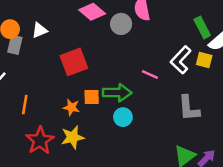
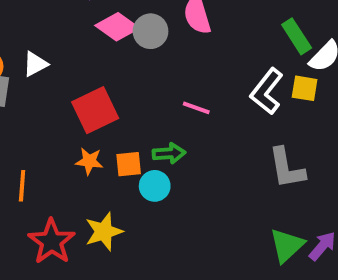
gray circle: (121, 24) -> (150, 31), moved
pink line: (150, 75) -> (196, 108), moved
green arrow: (117, 93) -> (169, 153), size x0.7
orange star: (71, 107) -> (89, 161), moved
cyan circle: (123, 117) -> (155, 186), moved

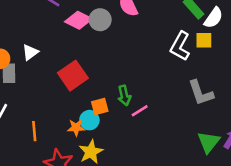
pink line: (196, 108) -> (140, 111), moved, turned -42
green arrow: (169, 153) -> (124, 95), turned 90
orange star: (89, 161) -> (76, 128), moved
cyan circle: (155, 186) -> (89, 120), moved

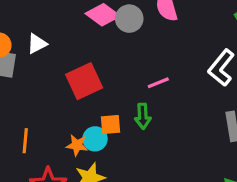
pink line: (140, 111) -> (158, 83), moved

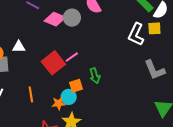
white triangle: (37, 44) -> (19, 47), turned 40
pink line: (158, 83) -> (72, 57), moved
orange line: (25, 141) -> (31, 94), moved

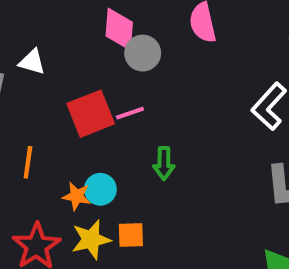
gray circle: (72, 18) -> (143, 53), moved
pink diamond: (55, 19) -> (119, 29), turned 55
orange square: (76, 86) -> (131, 235), moved

